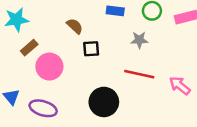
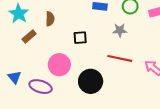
cyan star: (17, 20) -> (19, 14), turned -30
brown semicircle: (75, 26) -> (50, 19), moved, turned 48
pink circle: (49, 67) -> (59, 65), moved

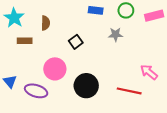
brown rectangle: (29, 37) -> (25, 41), turned 40
black square: (80, 38) -> (76, 42), turned -32
red line: (120, 58) -> (129, 91), moved

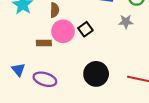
brown rectangle: (25, 41) -> (44, 43), moved
pink circle: (55, 69) -> (63, 31), moved

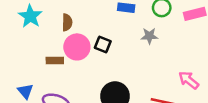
black square: (85, 29) -> (103, 45), turned -32

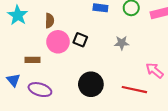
gray star: (149, 36) -> (122, 43), moved
brown rectangle: (55, 60) -> (33, 60), moved

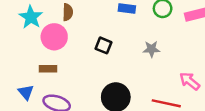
brown semicircle: (50, 21) -> (68, 12), moved
pink circle: (58, 42) -> (54, 37), moved

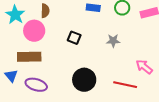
brown rectangle: (48, 69) -> (29, 57), size x1.6

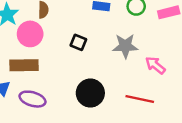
gray star: (113, 41) -> (125, 46), size x1.5
pink arrow: (144, 67) -> (155, 65), moved

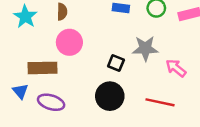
pink circle: (30, 34) -> (69, 42), moved
black square: (78, 42) -> (116, 63), moved

